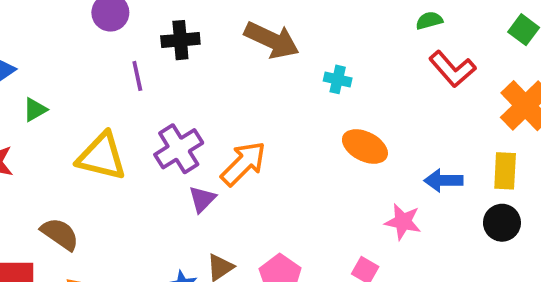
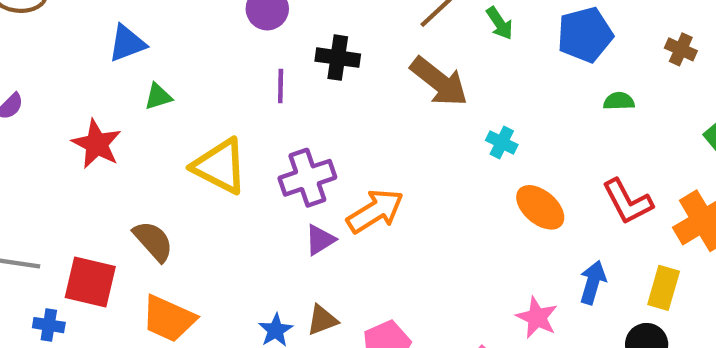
red L-shape: (452, 69) -> (627, 202), moved
orange ellipse: (365, 146) -> (540, 207), moved
blue arrow: (443, 180) -> (593, 282), turned 93

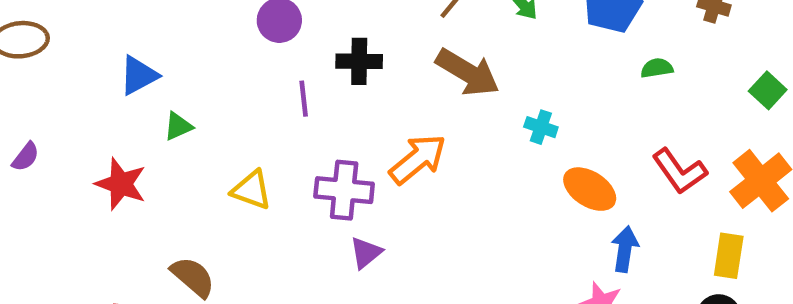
yellow triangle: (220, 166) -> (252, 190), size x0.7
purple cross: (307, 178) -> (344, 190), turned 32
orange arrow: (375, 211) -> (418, 159), moved
blue arrow: (593, 282) -> (625, 249), moved

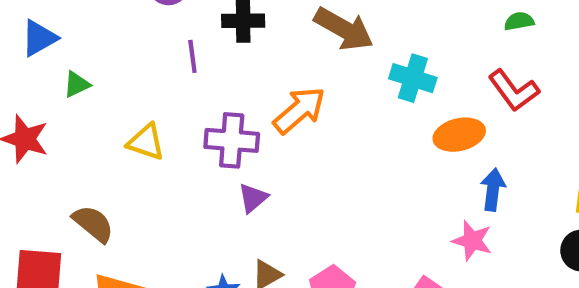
cyan cross: (541, 127) -> (413, 78), size x1.5
red L-shape: (679, 171) -> (514, 90), moved
orange ellipse: (590, 189) -> (459, 135), turned -45

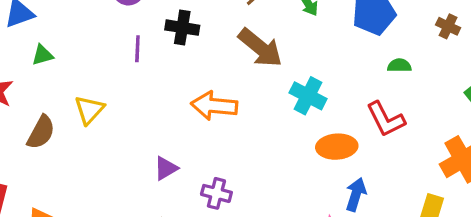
orange arrow: (299, 110) -> (214, 106), turned -144
purple cross: (232, 140) -> (216, 193), moved, size x0.7
yellow triangle: (146, 142) -> (89, 110), turned 44
brown semicircle: (93, 224) -> (41, 132), moved, turned 69

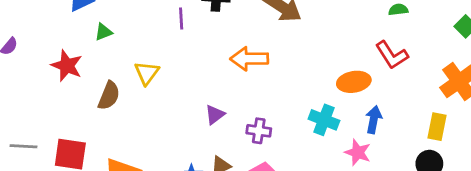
cyan cross: (308, 96) -> (324, 120), moved

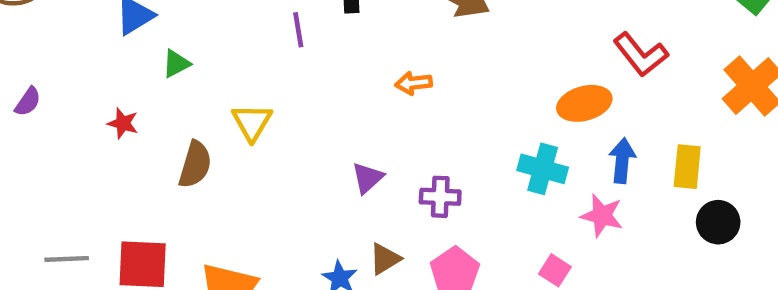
orange arrow: (249, 59) -> (414, 83), size x0.6
red star: (67, 66) -> (123, 123), size x0.6
yellow rectangle: (437, 127) -> (687, 167), moved

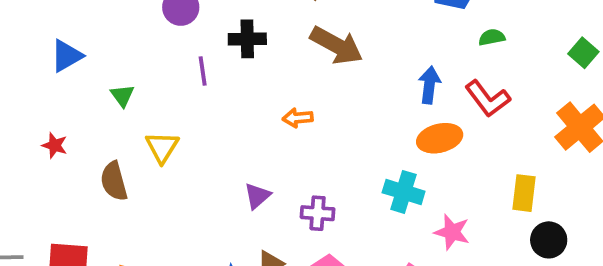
green triangle: (176, 64) -> (122, 96), moved, turned -40
blue arrow: (622, 161) -> (429, 85), moved
brown semicircle: (195, 164) -> (114, 181), turned 147

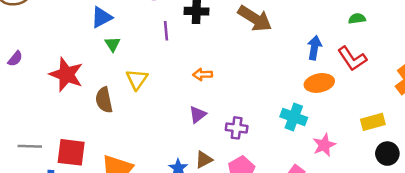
blue triangle: (67, 56) -> (102, 17), moved
orange arrow: (298, 118) -> (203, 74), moved
red star: (55, 145) -> (66, 74), size x2.0
yellow rectangle: (524, 193) -> (373, 122), turned 65
pink star: (452, 232) -> (324, 145), turned 30

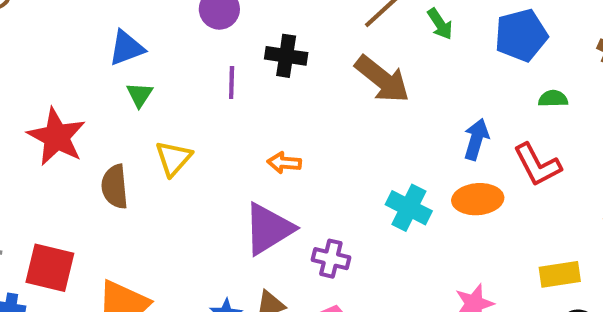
purple triangle: (198, 115) -> (268, 229), size x1.8
cyan cross: (294, 117) -> (409, 208), moved

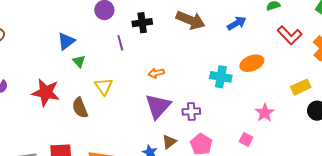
blue arrow: (476, 139) -> (237, 23), moved, turned 60
red L-shape: (537, 165) -> (290, 35), moved

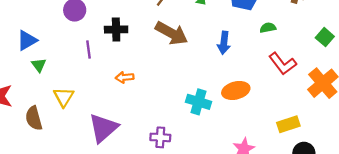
blue arrow: (237, 23) -> (224, 43), turned 120
orange arrow: (156, 73) -> (125, 77), moved
purple triangle: (158, 106) -> (103, 128), moved

